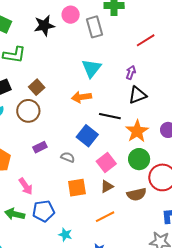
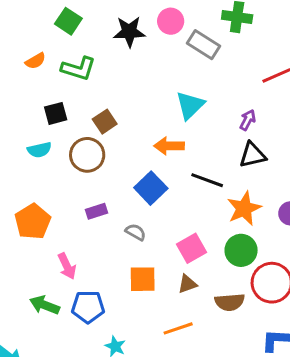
gray rectangle: (94, 27) -> (203, 45), turned -50
blue square: (87, 136) -> (151, 188), moved

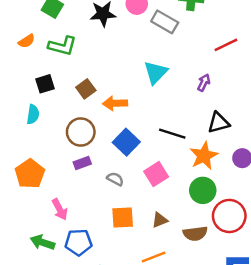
orange arrow: (169, 146) -> (115, 103), moved
cyan semicircle: (39, 150) -> (33, 114), turned -66
brown circle: (87, 155) -> (81, 132), moved
black triangle: (253, 155) -> (219, 123), moved
pink square: (192, 248) -> (156, 174), moved

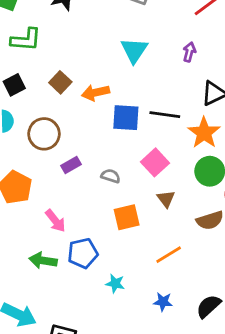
brown circle: (81, 132) -> (44, 134), moved
blue square: (126, 142) -> (126, 118), moved, turned -30
brown triangle: (160, 220) -> (166, 199), moved, turned -35

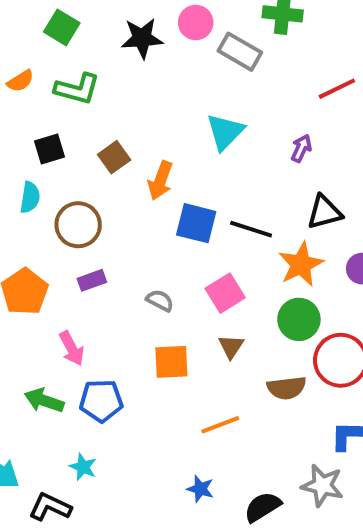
orange arrow: (96, 93) -> (160, 181), turned -68
purple rectangle: (71, 165) -> (92, 280), moved
cyan star: (115, 284) -> (83, 467), moved

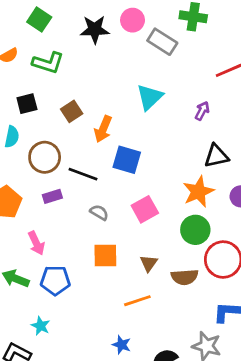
black line: (251, 229) -> (83, 174), moved
brown triangle: (231, 346) -> (149, 263), moved

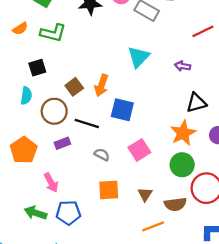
brown square: (72, 111) -> (74, 87), moved
purple arrow: (202, 111) -> (183, 66), turned -105
orange line: (137, 301) -> (153, 226), moved

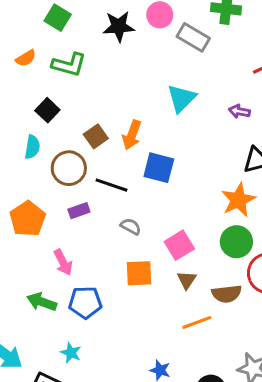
black square: (37, 68) -> (47, 110), turned -30
pink square: (139, 150) -> (179, 245), moved

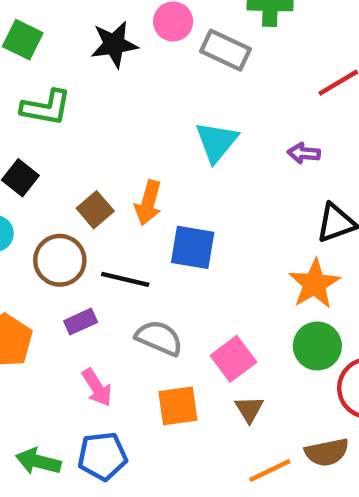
gray semicircle: (131, 226) -> (159, 338), size x1.5
pink arrow: (63, 262) -> (97, 388), moved
brown semicircle: (227, 294) -> (327, 452), moved

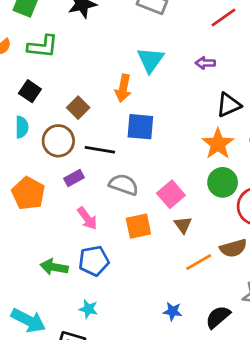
orange arrow: (148, 203) -> (123, 88), moved

